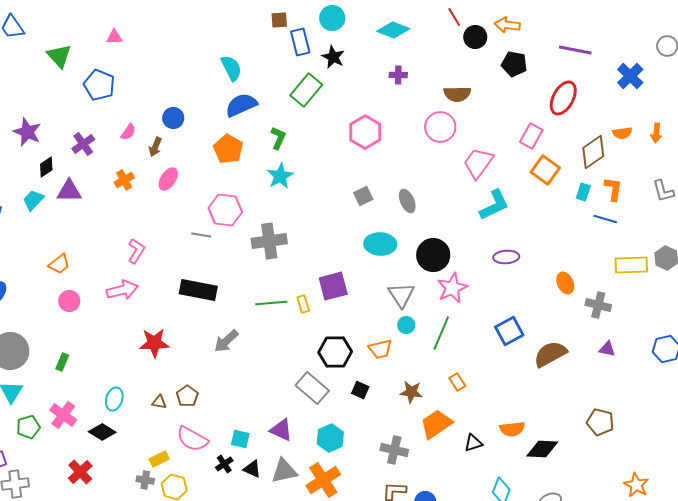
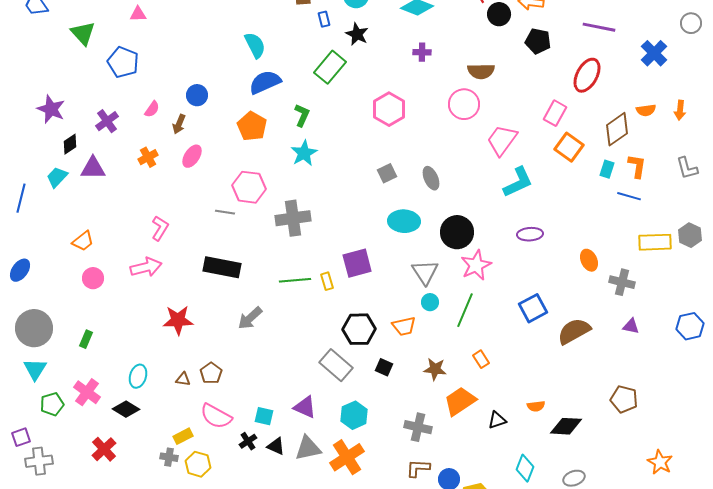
blue rectangle: (300, 42) -> (324, 19), size x0.6
orange semicircle: (512, 429) -> (536, 406), size x0.7

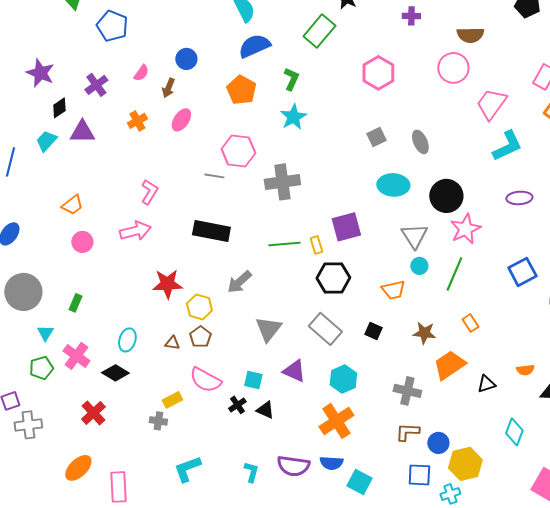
black hexagon: (359, 329) -> (333, 278), moved
cyan triangle: (35, 369) -> (45, 333), moved, size x0.7
gray triangle: (308, 448) -> (268, 329), moved, turned -40
yellow hexagon: (198, 464) -> (199, 307), moved

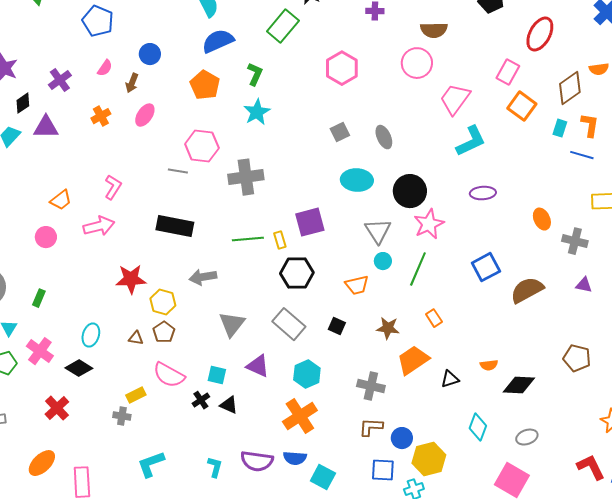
blue pentagon: (112, 26) -> (98, 21), moved
orange trapezoid: (72, 205) -> (61, 200), moved
gray arrow: (239, 282) -> (203, 277), turned 32

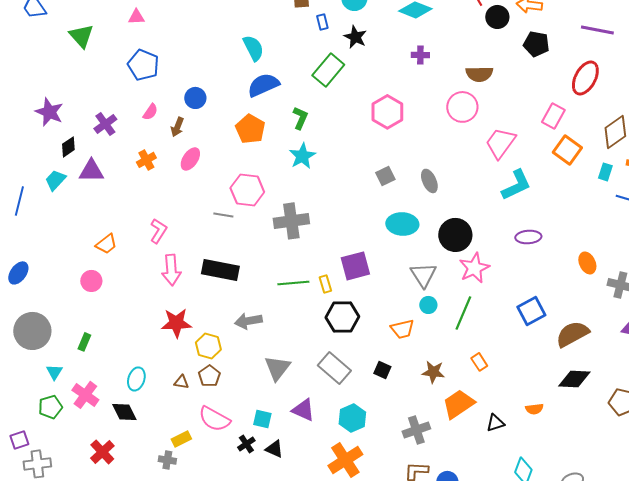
pink arrow: (99, 226) -> (171, 270), moved, turned 100
black diamond: (79, 368) -> (124, 412), turned 32
black diamond: (519, 385) -> (574, 379), moved
gray cross: (371, 386) -> (416, 430), turned -32

